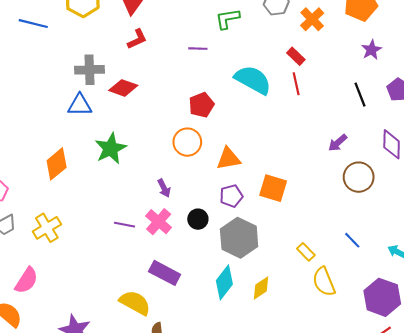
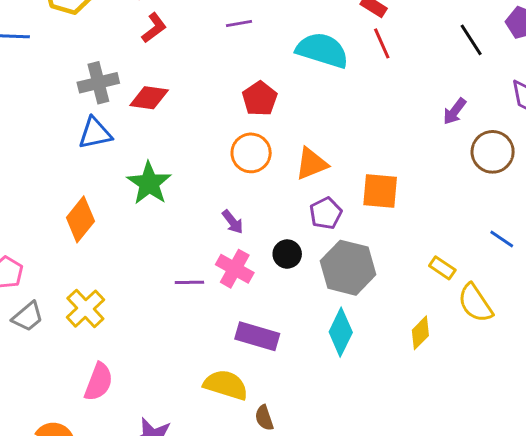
pink semicircle: (26, 280) -> (99, 382), moved
yellow diamond: (261, 288) -> (420, 333), moved

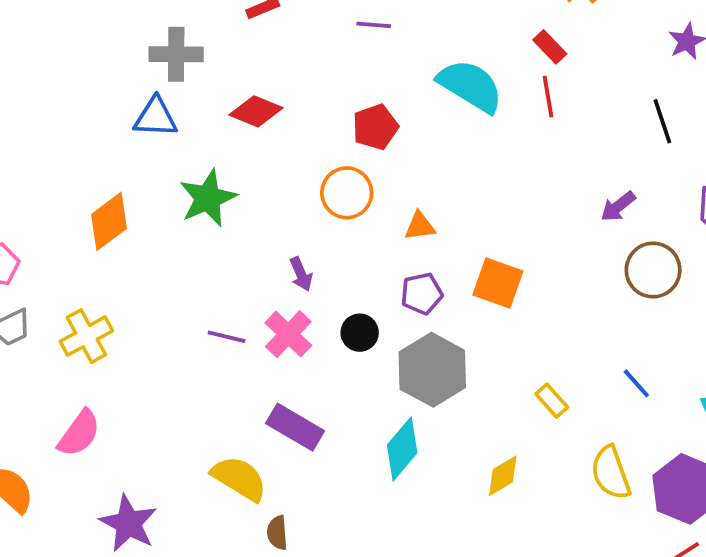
red diamond: (149, 98) -> (256, 111), moved
orange triangle: (311, 164) -> (420, 226), size x0.7
yellow semicircle: (475, 303) -> (611, 473), moved

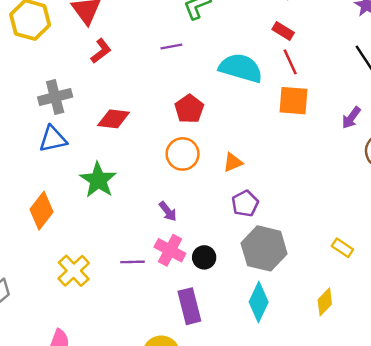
orange square: (498, 283) -> (293, 101), moved
black circle: (360, 333) -> (204, 257), moved
yellow cross: (86, 336) -> (74, 271), moved
purple rectangle: (295, 427) -> (189, 306), turned 60

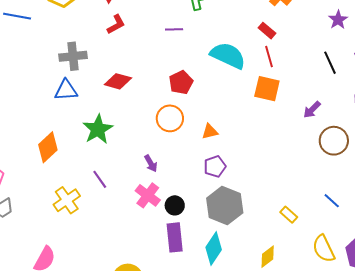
purple line: (132, 262) -> (100, 179), moved, turned 48
purple rectangle: (189, 306) -> (175, 237), moved

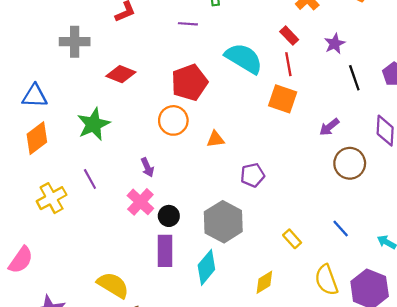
purple star: (338, 20) -> (335, 44), moved
red pentagon: (181, 82) -> (189, 82), size x1.4
blue triangle: (66, 90) -> (35, 96), moved
purple pentagon: (215, 167) -> (252, 175), moved

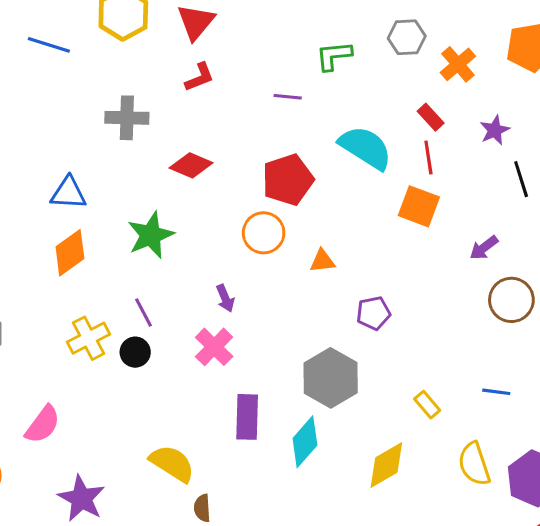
black circle: (169, 216) -> (135, 352), moved
blue line: (341, 228) -> (496, 392), turned -42
yellow diamond: (264, 282) -> (386, 465), size x1.4

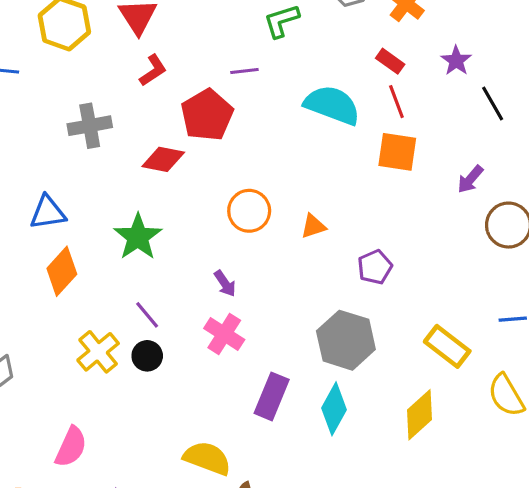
red pentagon: (288, 180) -> (207, 115), moved
yellow rectangle: (427, 405) -> (447, 346), size x1.6
purple rectangle: (247, 417) -> (272, 396), turned 33

